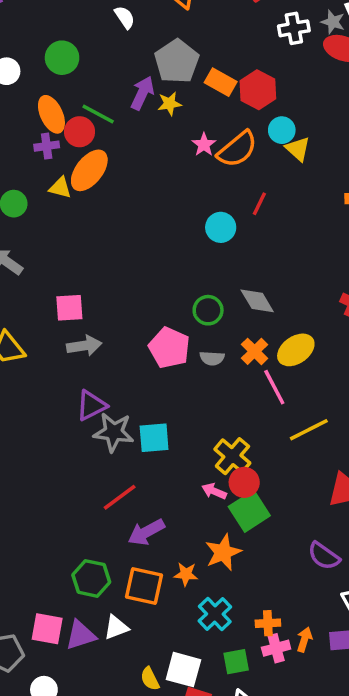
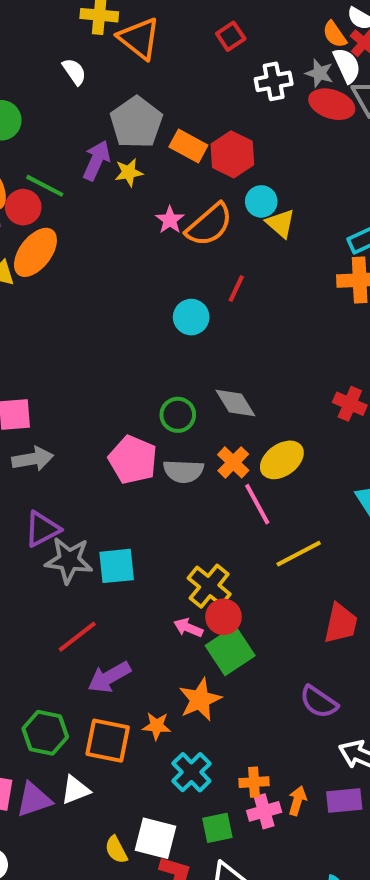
gray semicircle: (212, 358) -> (183, 471), size x1.4

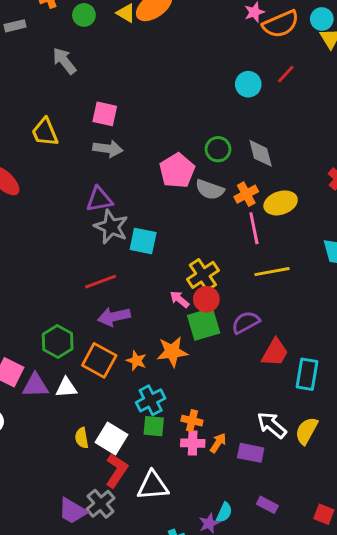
red trapezoid: (341, 623) -> (275, 353), moved
purple semicircle: (319, 702) -> (246, 322), moved, turned 100
green square: (217, 828) -> (154, 426), moved

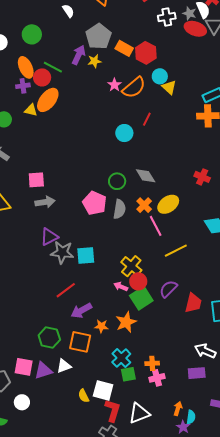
gray semicircle: (210, 190) -> (119, 209), turned -84
orange star: (136, 361) -> (101, 326), moved
orange arrow: (218, 443) -> (178, 409), moved

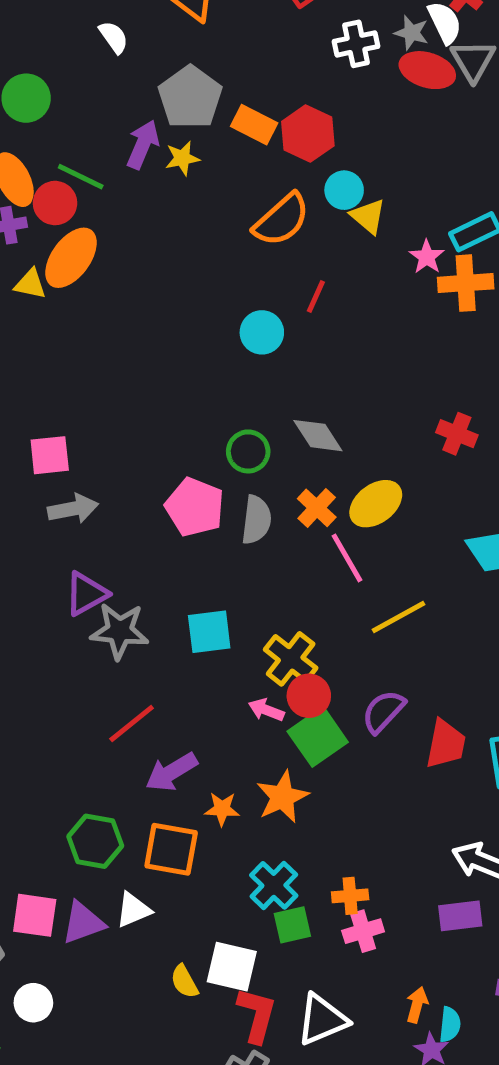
pink star: (114, 85) -> (427, 257), moved
cyan square: (86, 256) -> (209, 632), moved

